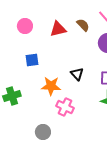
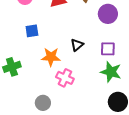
black triangle: (77, 74) -> (77, 45), turned 32

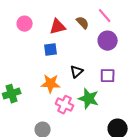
blue square: (32, 31) -> (51, 50), moved
green star: (111, 72) -> (89, 99), moved

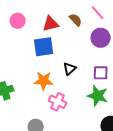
blue square: (51, 50) -> (44, 47), size x1.5
green star: (89, 99) -> (98, 96), moved

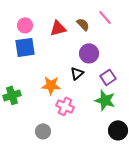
purple circle: (101, 38) -> (89, 53), moved
blue square: (44, 47) -> (25, 47), moved
purple square: (101, 73) -> (108, 77), turned -35

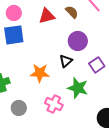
green star: (105, 100) -> (78, 88), moved
pink cross: (65, 106) -> (54, 104), moved
gray circle: (43, 131) -> (19, 108), moved

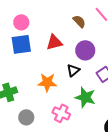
red triangle: (47, 16) -> (54, 42), moved

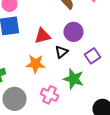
red triangle: (54, 42) -> (42, 36), moved
gray circle: (26, 117) -> (14, 99), size x1.5

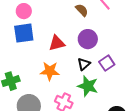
black triangle: (62, 52) -> (84, 64), moved

